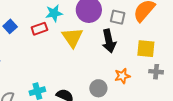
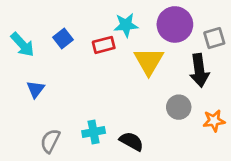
gray square: (118, 17) -> (214, 38), turned -35
gray circle: (98, 88) -> (179, 107), moved

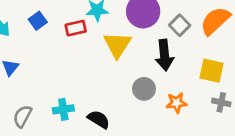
gray square: (214, 38) -> (180, 25), turned -30

